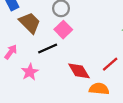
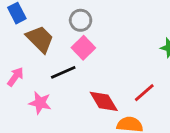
pink star: (30, 72) -> (40, 103), turned -30

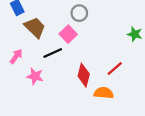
gray circle: (81, 20) -> (79, 13), moved
red diamond: (104, 101) -> (84, 75), turned 45

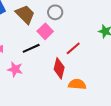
brown trapezoid: (35, 28) -> (25, 14), moved
red line: (115, 69) -> (73, 48), moved

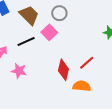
black line: (31, 48) -> (26, 41), moved
red line: (73, 48) -> (87, 63), moved

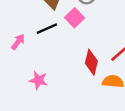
pink star: (19, 71) -> (38, 80), moved

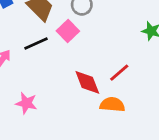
red diamond: (91, 62) -> (87, 82), turned -35

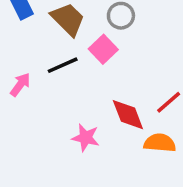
pink star: (26, 103) -> (86, 138), moved

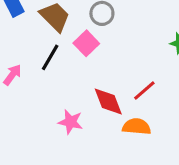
black line: (63, 65) -> (50, 57), turned -36

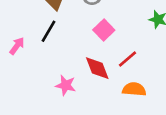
pink square: (86, 43) -> (104, 30), moved
orange semicircle: (137, 127) -> (134, 89), moved

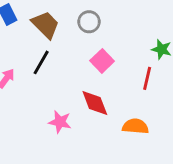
red line: (128, 59) -> (147, 78), moved, turned -36

